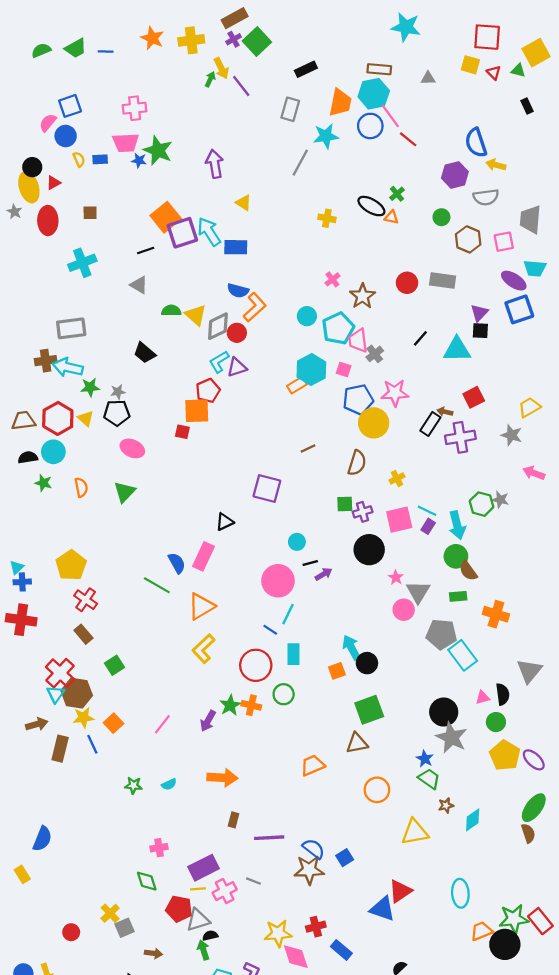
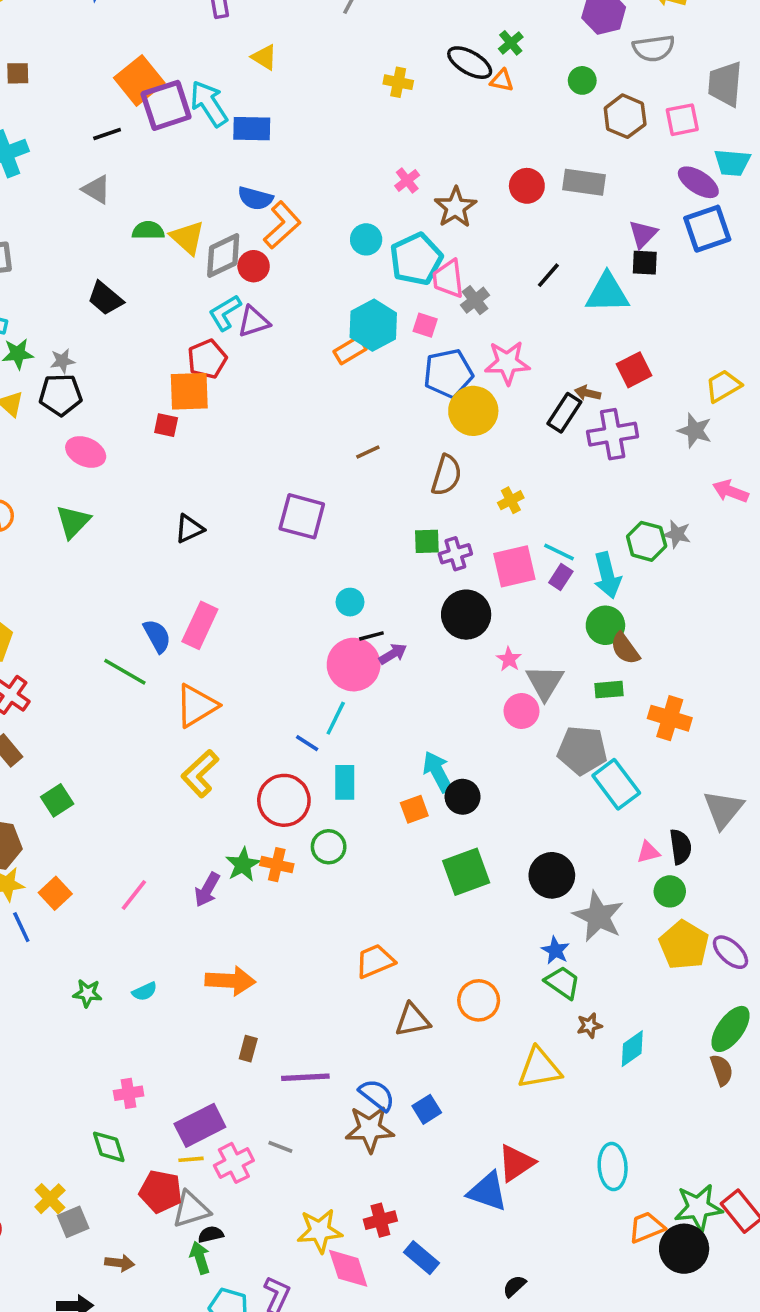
black triangle: (225, 522) -> (189, 529), moved
pink circle: (278, 581) -> (354, 665), moved
black circle: (444, 712) -> (552, 875), moved
brown triangle: (357, 743) -> (413, 1020), moved

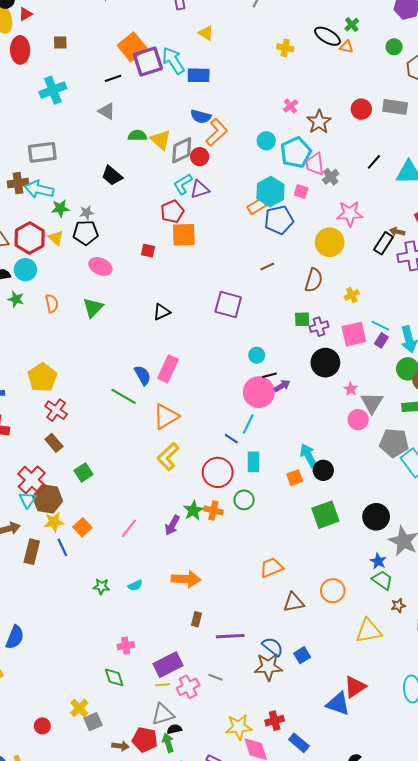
blue pentagon: (448, 373) -> (279, 220), moved
orange square: (189, 391) -> (184, 235), moved
red pentagon: (161, 1192) -> (145, 740), moved

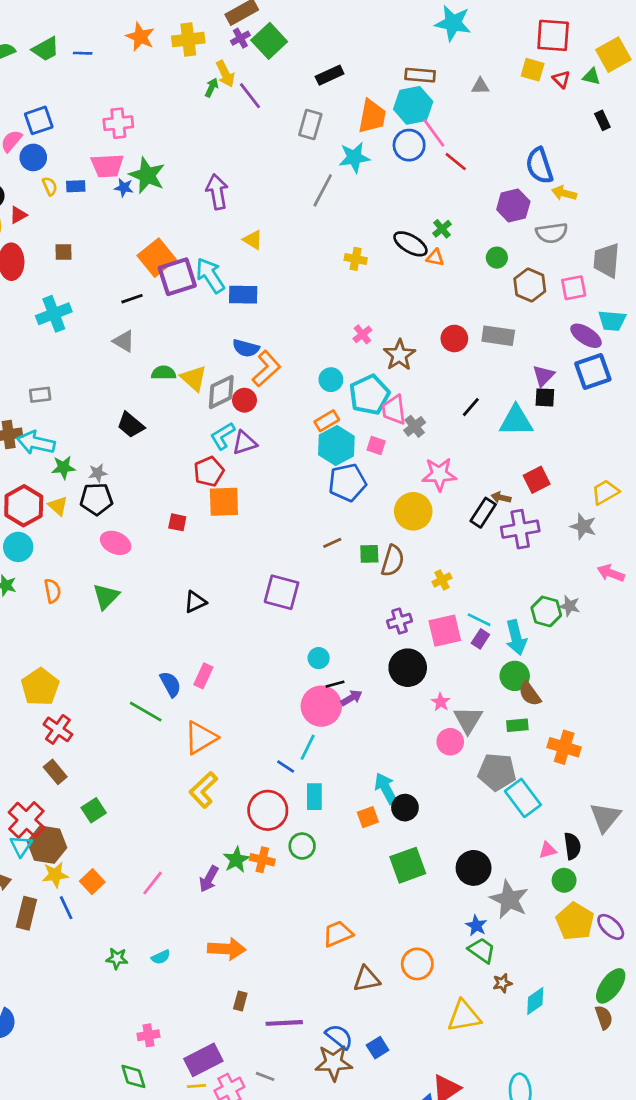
gray rectangle: (42, 152) -> (40, 395), size x0.6
orange rectangle: (257, 206) -> (327, 421), moved
green square: (302, 319) -> (369, 554), moved
pink rectangle: (168, 369) -> (203, 676), size x0.7

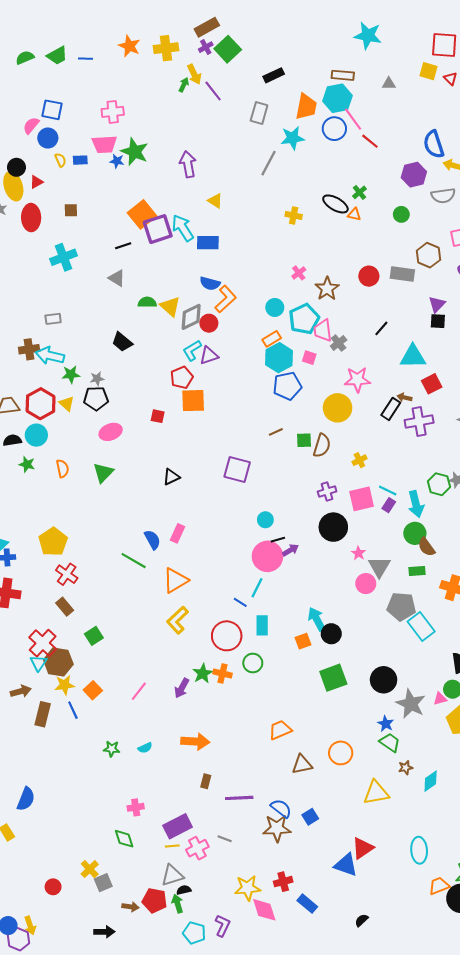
blue square: (39, 120) -> (52, 110), turned 30
brown hexagon: (530, 285) -> (429, 255), moved
cyan triangle: (516, 421) -> (413, 357), moved
pink ellipse: (116, 543) -> (111, 432), turned -45
pink triangle: (548, 850) -> (440, 699), moved

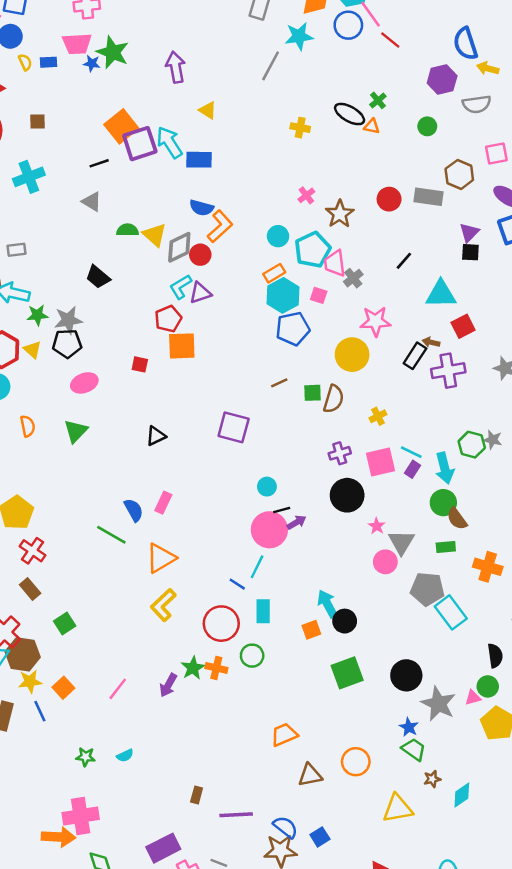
gray star: (97, 379) -> (68, 320), size x1.6
orange arrow: (195, 741) -> (58, 837), moved
pink cross: (136, 807) -> (81, 816), moved, size x1.8

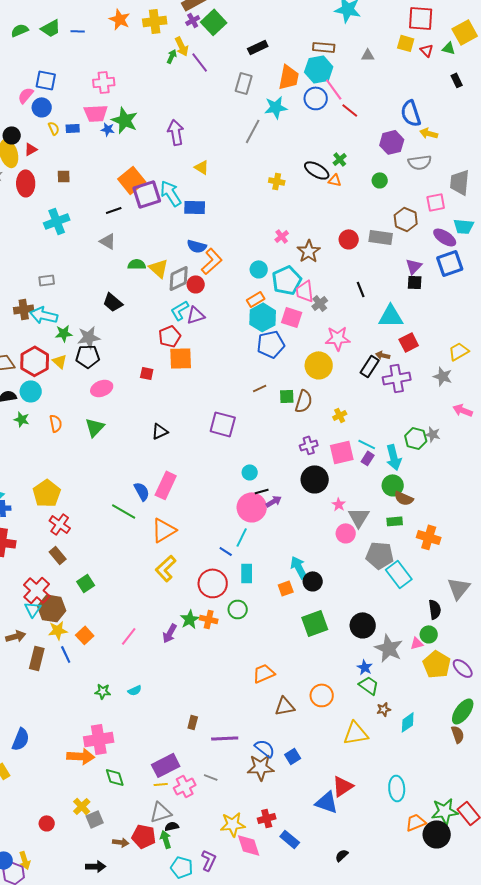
black line: (404, 261) -> (361, 289), turned -63
pink square: (319, 295) -> (292, 317), size x1.5
pink rectangle: (163, 503) -> (166, 485), size x1.5
brown semicircle: (457, 519) -> (404, 498), turned -30

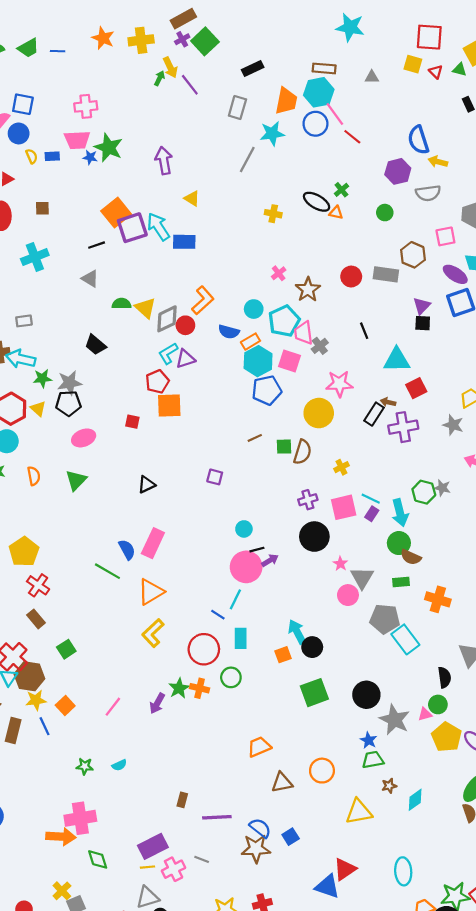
blue semicircle: (197, 246) -> (229, 332), moved
purple square: (223, 424) -> (215, 477), size x0.6
green trapezoid: (369, 685) -> (373, 760), turned -45

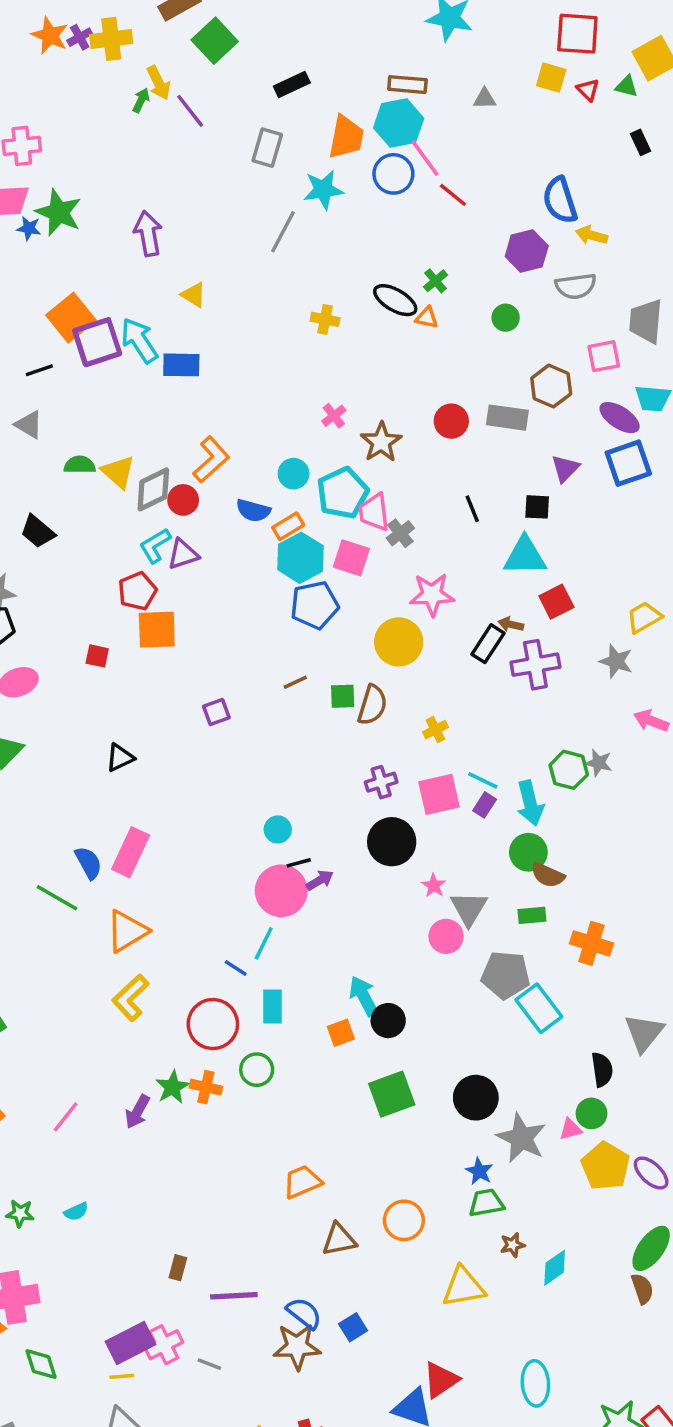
purple cross: (182, 39) -> (80, 37), moved
black square: (423, 323) -> (537, 507), moved
purple square: (215, 477) -> (216, 712), moved, turned -35
pink cross: (174, 869) -> (164, 1345), moved

